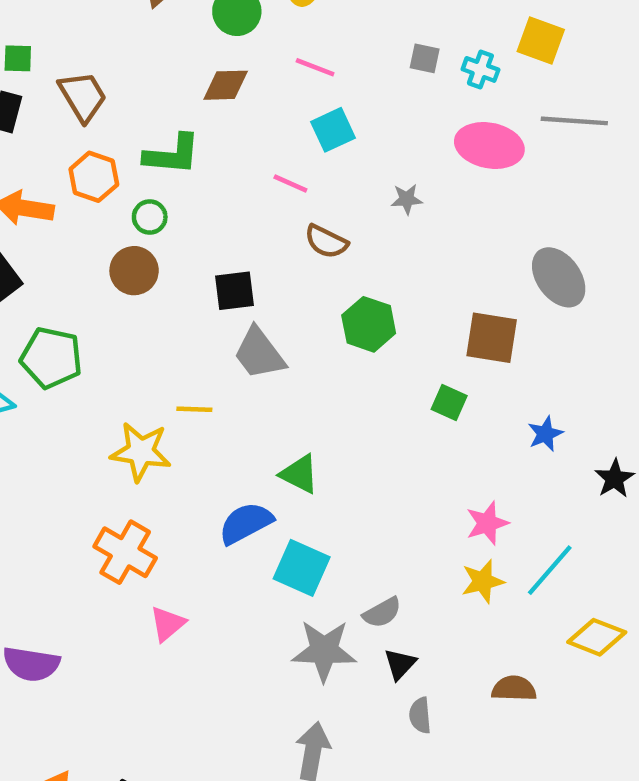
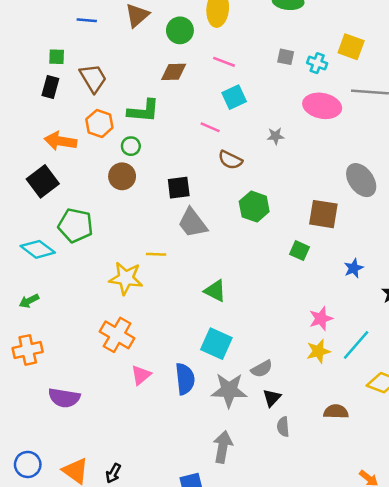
blue semicircle: (246, 523) -> (185, 379), moved, turned 112

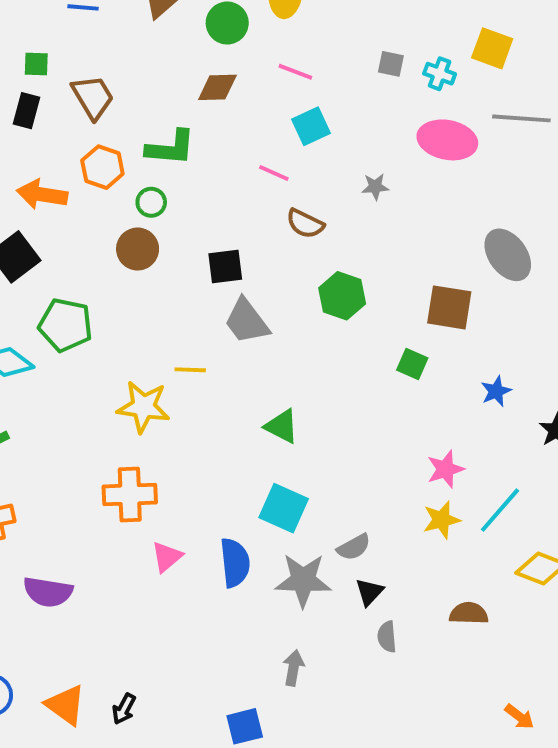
orange cross: (117, 335) -> (130, 495), turned -32
gray arrow: (223, 447) -> (293, 668), size x0.7

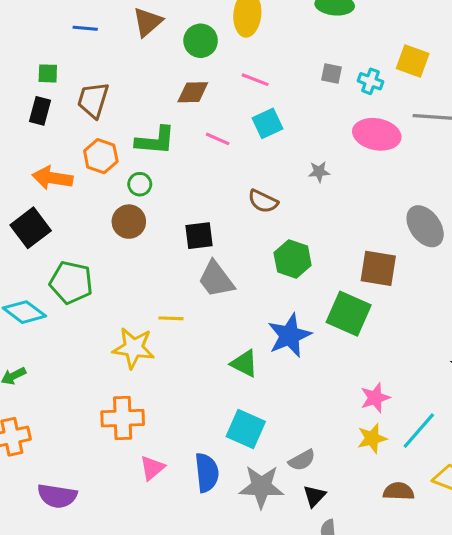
brown trapezoid: (93, 97) -> (93, 100), turned -132
pink line: (274, 173) -> (218, 139), moved
green square: (412, 364) -> (349, 314), size x1.8
blue star: (496, 391) -> (289, 335), moved, size x1.8
brown semicircle: (469, 613) -> (399, 491), moved

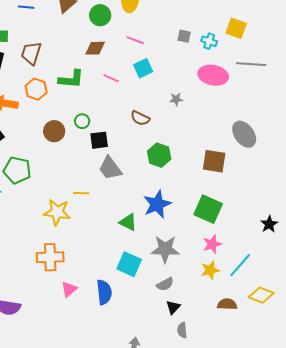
green circle: (140, 184) -> (82, 121), moved
green square: (349, 314) -> (208, 209), moved
gray star: (261, 487) -> (165, 249), moved

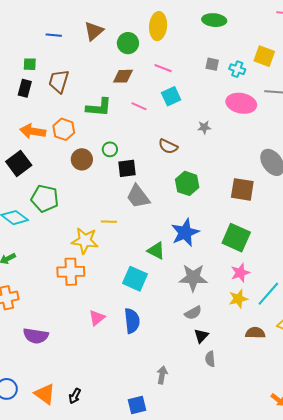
orange hexagon: (36, 89) -> (64, 129), moved
orange cross: (50, 257) -> (71, 272), moved
cyan square: (129, 264) -> (135, 279), moved

